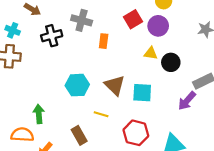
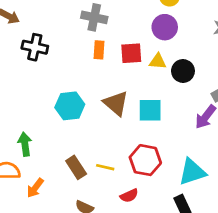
red square: (133, 19) -> (131, 53), moved, turned 30
gray cross: (82, 20) -> (94, 17), moved
black cross: (52, 36) -> (35, 47), turned 30
yellow line: (101, 114) -> (105, 167), moved

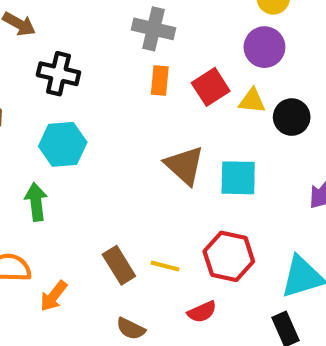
red square: (131, 53) -> (211, 87), turned -30
cyan hexagon: (70, 106) -> (63, 144), moved
green arrow: (25, 144) -> (36, 202), moved

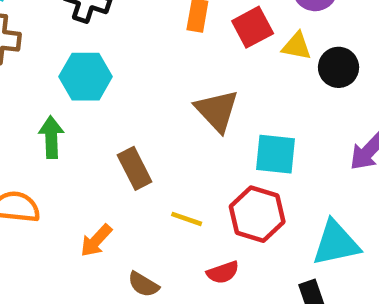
cyan square: (238, 178) -> (276, 154), moved
brown rectangle: (119, 265) -> (135, 168), moved
orange arrow: (54, 296) -> (96, 241), moved

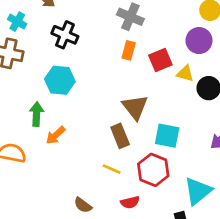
brown rectangle: (135, 168) -> (120, 136), moved
orange arrow: (96, 241) -> (56, 135), moved
cyan triangle: (336, 243) -> (198, 191), turned -32

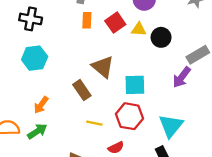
green arrow: (37, 114) -> (37, 131), moved, turned 66
brown rectangle: (120, 136) -> (82, 90), moved

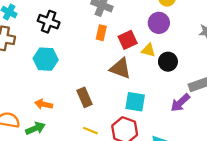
brown triangle: (103, 67) -> (120, 68), moved, turned -30
orange arrow: (41, 105) -> (44, 104), turned 56

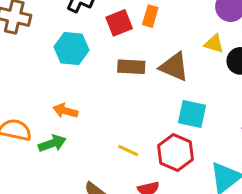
red square: (128, 40) -> (119, 23), moved
brown rectangle: (85, 97) -> (131, 67), moved, turned -66

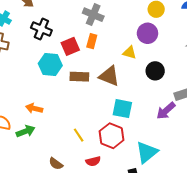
yellow triangle: (214, 44) -> (130, 53), moved
cyan hexagon: (71, 49) -> (50, 65), moved
yellow line: (128, 151) -> (79, 135), turned 32

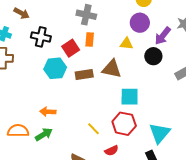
purple arrow: (166, 111) -> (163, 36), moved

